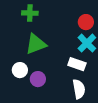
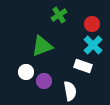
green cross: (30, 13) -> (59, 15), moved, turned -35
white semicircle: (79, 89) -> (70, 91), moved

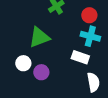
cyan cross: (93, 45) -> (90, 36), turned -30
white semicircle: (70, 91) -> (93, 82), moved

